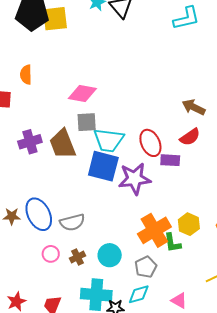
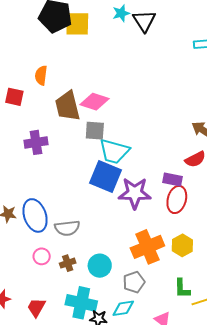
red ellipse: (150, 143) -> (177, 200), moved, turned 32
brown trapezoid: (63, 144) -> (67, 106), moved
green L-shape: (172, 243) -> (182, 288), moved

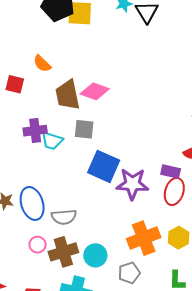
orange semicircle: (41, 75) -> (42, 64), turned -54
gray square: (95, 131) -> (84, 129), moved
cyan trapezoid: (114, 151) -> (52, 141), moved, size x0.7
brown cross: (68, 263) -> (63, 252), size x1.8

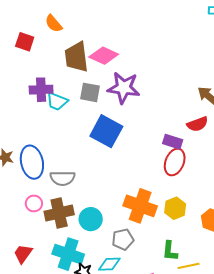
purple star: (132, 184) -> (124, 88), moved
orange cross: (144, 238) -> (140, 206), turned 36

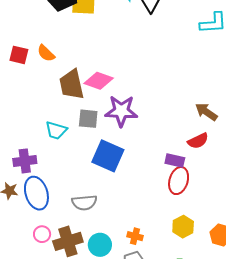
red square: (25, 42) -> (19, 55), moved
purple cross: (41, 90) -> (25, 161), moved
gray semicircle: (63, 178) -> (84, 203), moved
orange cross: (140, 206) -> (135, 236), moved, size x0.5

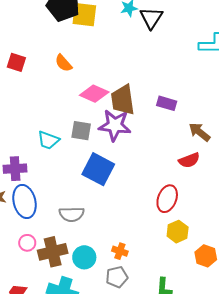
orange semicircle: (46, 53) -> (63, 63), moved
brown trapezoid: (72, 84) -> (123, 100), moved
purple rectangle: (175, 161) -> (167, 103), moved
yellow hexagon: (183, 227) -> (178, 232), moved

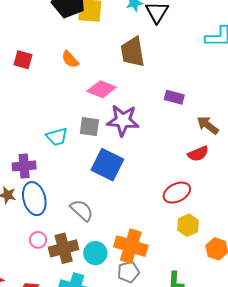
brown trapezoid: (123, 100) -> (133, 52), moved
cyan trapezoid: (48, 140) -> (57, 137), turned -35
red ellipse: (167, 199) -> (177, 193), turned 44
gray semicircle: (72, 214) -> (82, 210), turned -135
orange cross: (120, 251) -> (131, 246), size x2.0

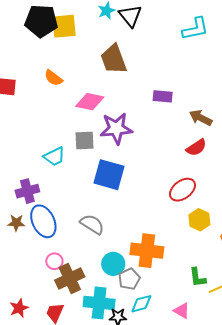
brown cross: (64, 248) -> (70, 278), moved
gray pentagon: (128, 272) -> (129, 279), moved

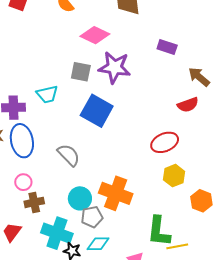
cyan trapezoid: (54, 156) -> (47, 94), moved
green L-shape: (198, 277) -> (159, 231), size x1.5
brown cross: (70, 278) -> (34, 202), size x0.7

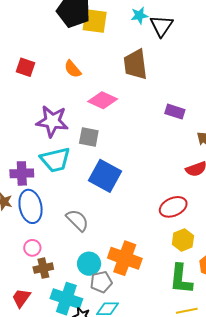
purple star: (115, 67) -> (52, 121), moved
cyan trapezoid: (47, 94) -> (55, 160), size x1.4
green L-shape: (159, 231) -> (181, 279), moved

